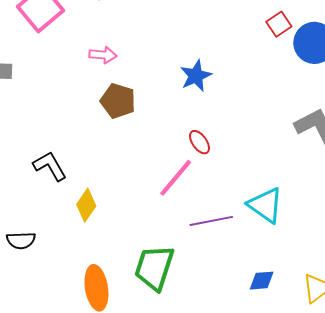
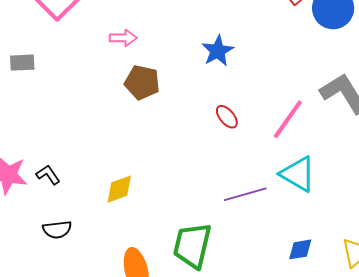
black L-shape: (50, 166) -> (48, 175), moved, size x0.7
pink line: (176, 178) -> (288, 119), moved
yellow diamond: (86, 205) -> (119, 189), turned 40

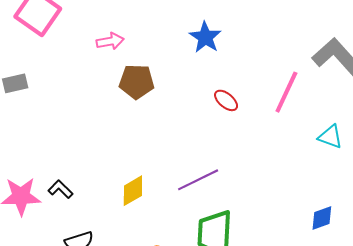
cyan triangle: (298, 174) -> (330, 137), moved, size x0.7
purple line: (245, 194) -> (198, 180), moved

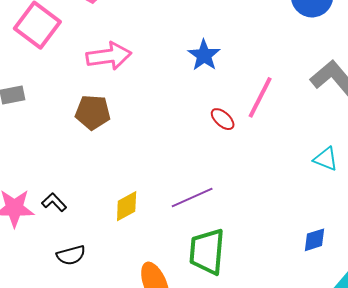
pink arrow: (110, 41) -> (109, 56), size x1.6
brown pentagon: (137, 82) -> (93, 112), moved
pink line: (286, 92) -> (260, 97), moved

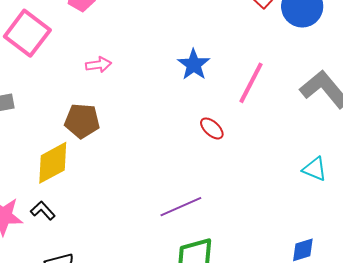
pink arrow: (109, 56) -> (99, 65), size x0.6
pink line: (260, 97) -> (251, 83), moved
yellow diamond: (127, 206) -> (53, 163), moved, size x1.4

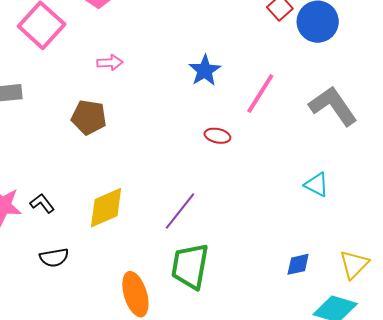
red ellipse: (212, 128) -> (217, 136), turned -35
yellow diamond: (53, 163) -> (106, 208), moved
purple line: (181, 207) -> (180, 211), turned -33

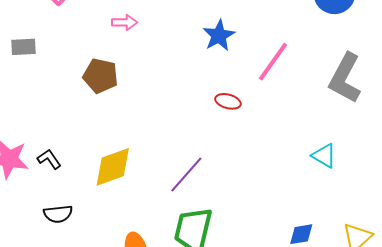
gray L-shape: (333, 106) -> (345, 78), turned -120

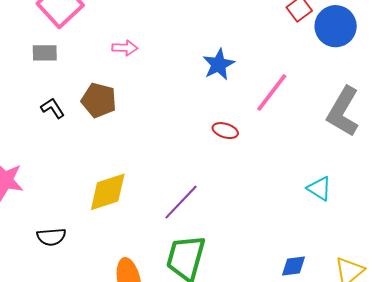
gray rectangle: (23, 47) -> (45, 53), moved
black L-shape: (49, 159) -> (53, 108), moved

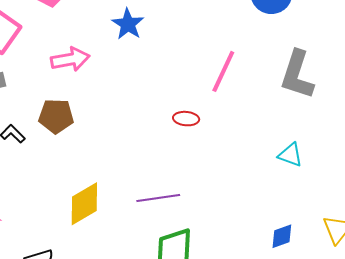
pink arrow: (125, 48) -> (70, 59), size x1.5
blue star: (219, 64) -> (128, 24), moved
purple line: (181, 202) -> (158, 198), turned 51

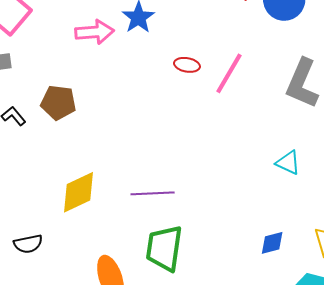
pink arrow: (70, 59) -> (95, 32), moved
red ellipse: (186, 119) -> (187, 65), moved

